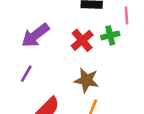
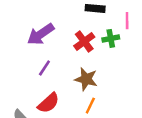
purple line: (26, 74) -> (44, 68), moved

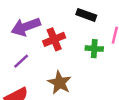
red cross: (84, 41) -> (54, 39), moved

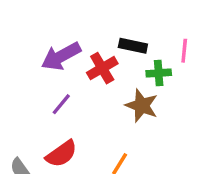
black rectangle: (86, 15) -> (133, 46), moved
brown star: (59, 83) -> (142, 106), moved

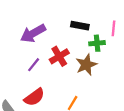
red cross: (102, 68) -> (59, 56), moved
brown star: (142, 106) -> (86, 65), turned 30

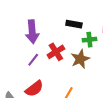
purple arrow: (33, 33) -> (32, 32), turned -65

